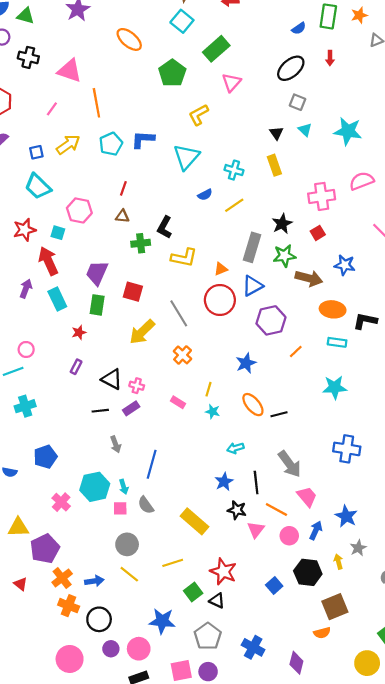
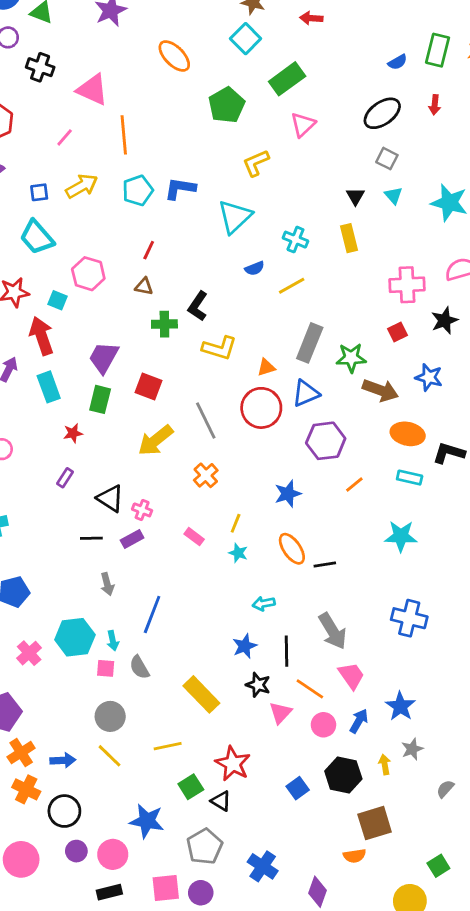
black star: (282, 224) -> (445, 320), moved

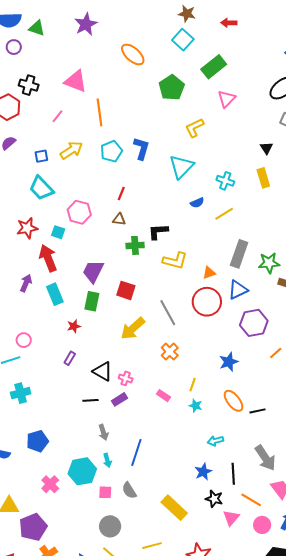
black cross: (40, 67) -> (29, 85), moved
blue L-shape: (180, 188) -> (141, 148), turned 100
black L-shape: (198, 306) -> (158, 232), turned 55
cyan arrow: (113, 641) -> (107, 460), moved

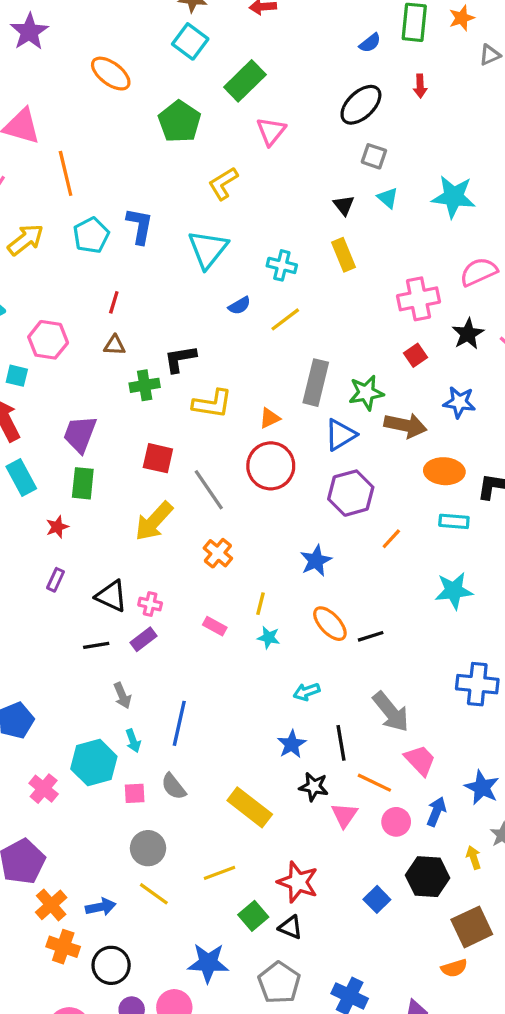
red square: (126, 290) -> (158, 458), moved
blue triangle: (238, 290) -> (340, 435), moved

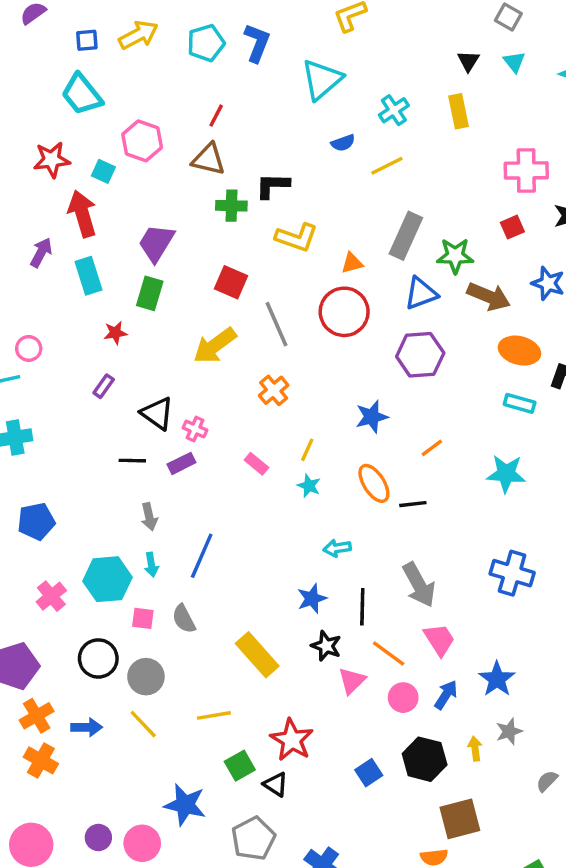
cyan cross: (282, 265) -> (394, 110), turned 32
brown triangle: (115, 345) -> (209, 159), size x1.5
orange line: (391, 539) -> (432, 448), moved
black circle: (111, 965) -> (98, 658), moved

